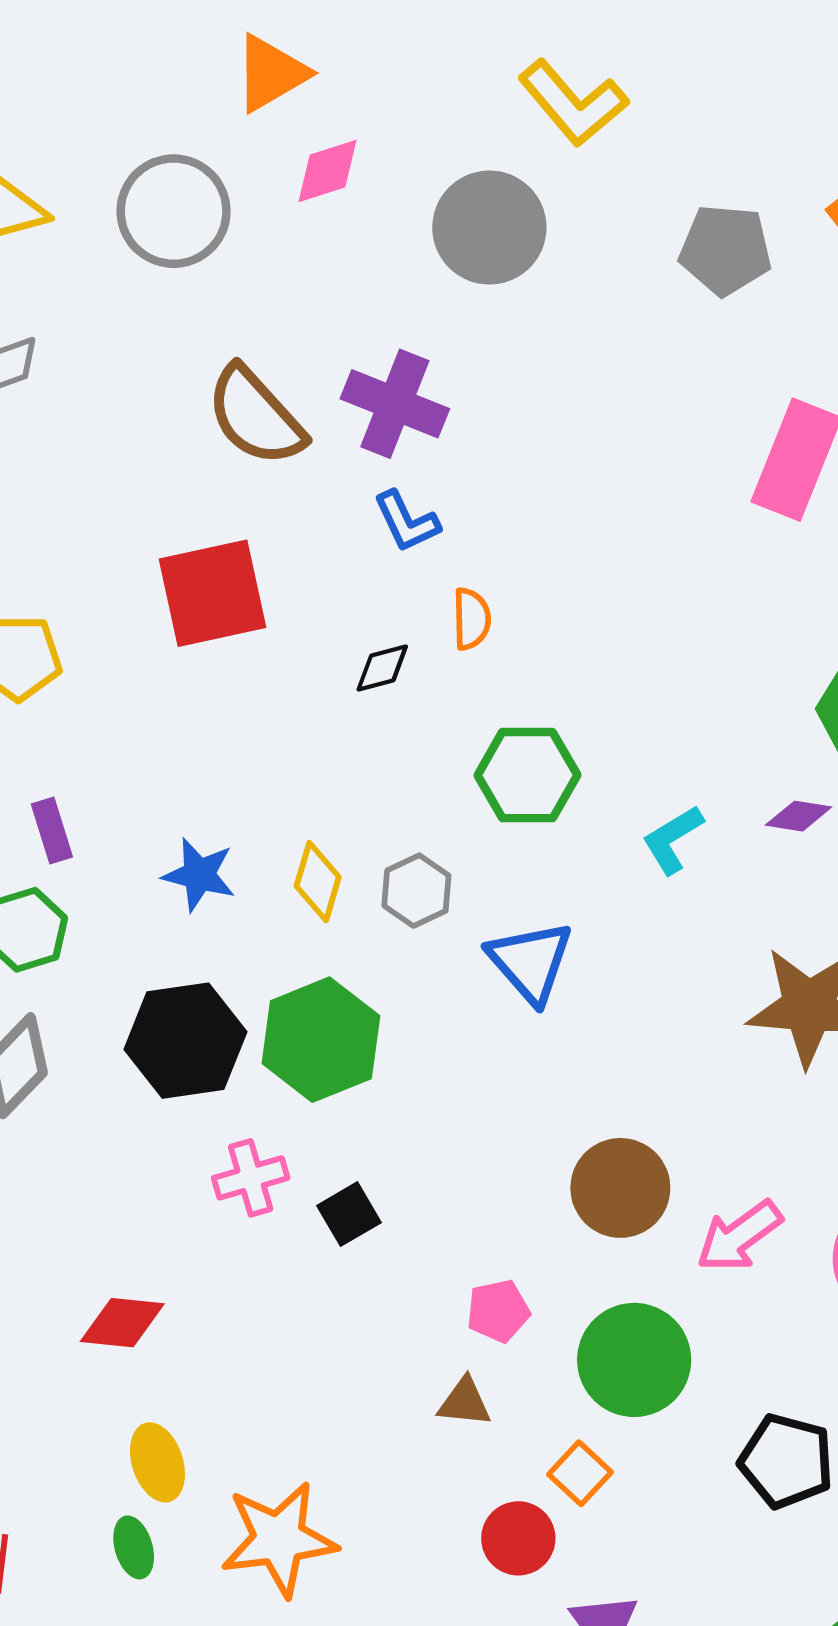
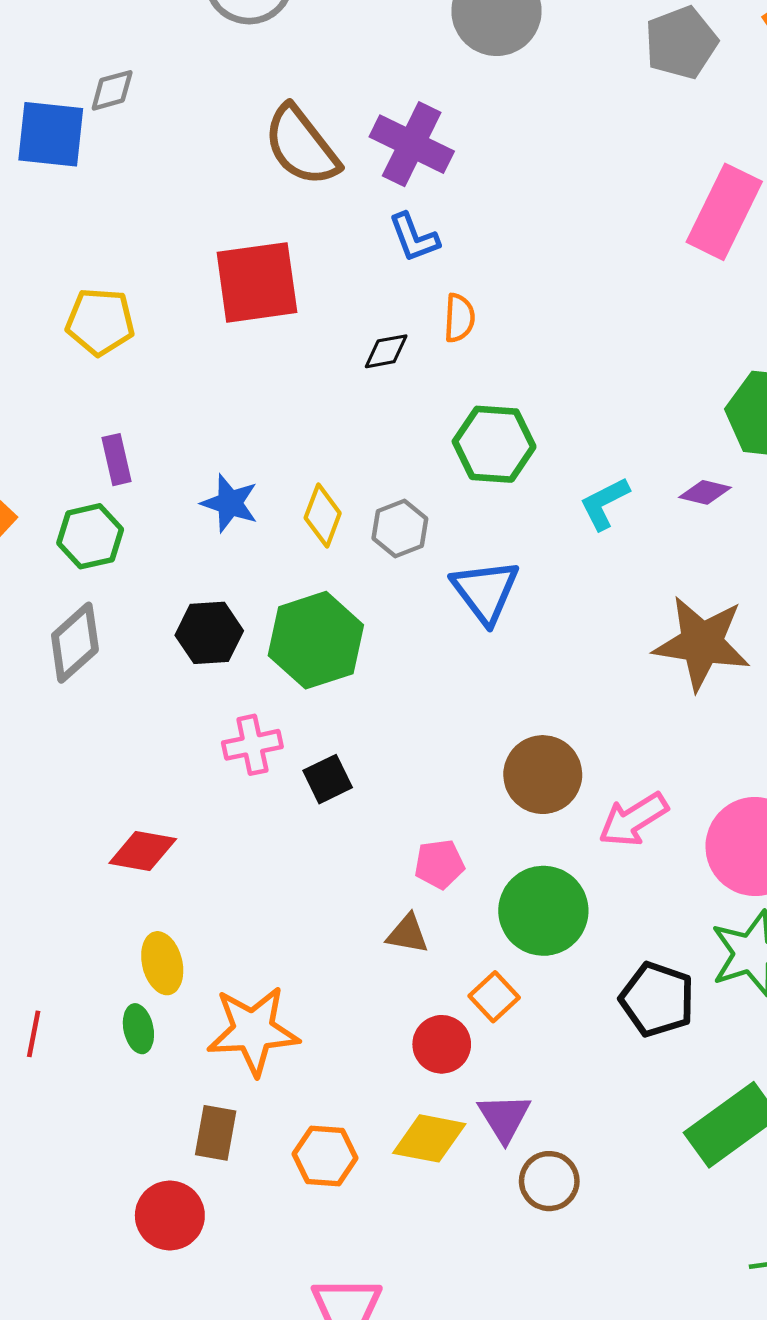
gray pentagon: (726, 250) -> (681, 43), turned -30
black hexagon: (185, 1041) -> (209, 633), size x0.7

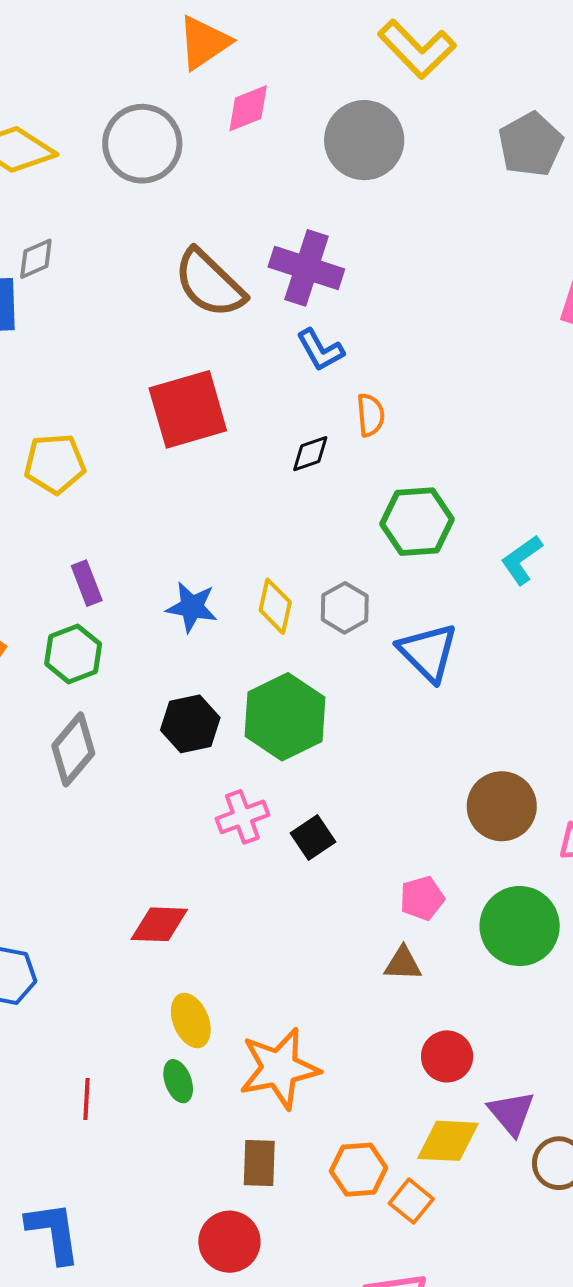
orange square: (494, 997) -> (411, 1201), moved

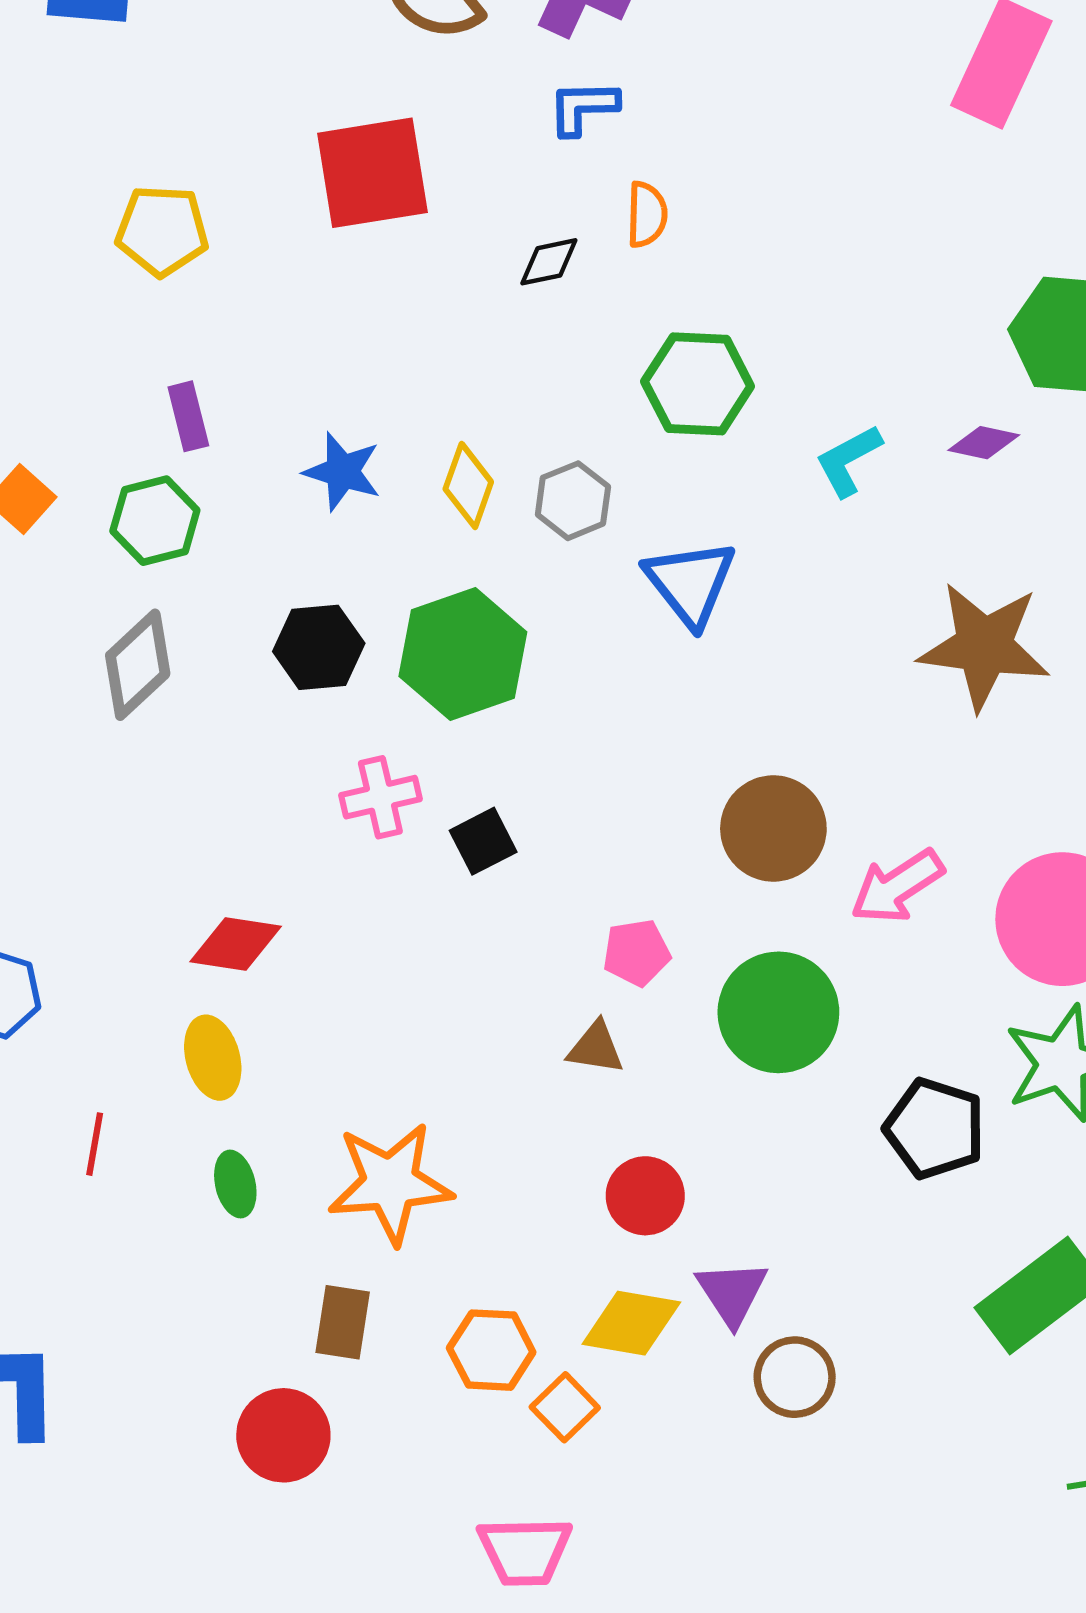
blue L-shape: (320, 350) -> (583, 107), turned 111
yellow ellipse: (191, 1021) -> (213, 1058), moved
red line: (87, 1099) -> (95, 1144), moved

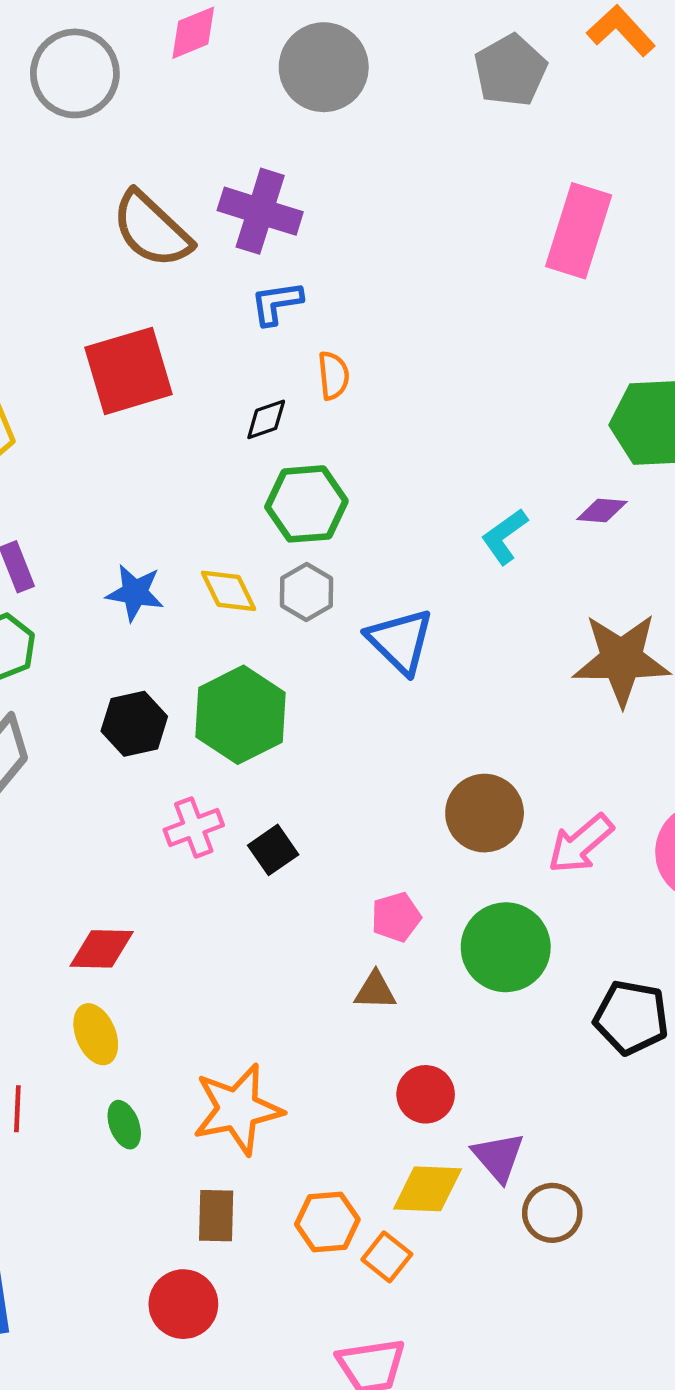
green hexagon: (698, 384) -> (306, 504), moved
yellow diamond: (468, 486) -> (228, 591), turned -38

